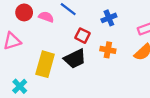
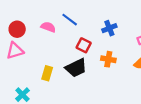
red circle: (24, 12) -> (17, 29), moved
yellow rectangle: (45, 64) -> (47, 73), size x0.6

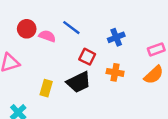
red circle: (17, 29) -> (27, 29), moved

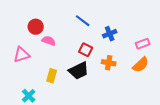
blue line: (71, 28) -> (83, 21), moved
pink semicircle: (47, 36) -> (49, 41), moved

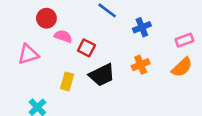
red square: (86, 50) -> (86, 48), moved
orange cross: (109, 63) -> (141, 65), turned -32

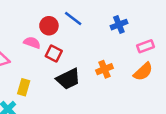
red circle: (46, 18) -> (49, 26), moved
blue cross: (142, 27) -> (119, 25), moved
yellow rectangle: (67, 81) -> (24, 87), moved

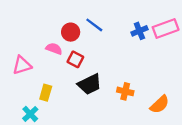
pink rectangle: (146, 46) -> (166, 28), moved, size x1.5
orange cross: (104, 69) -> (125, 91), moved, turned 35
orange semicircle: (143, 72) -> (160, 104), moved

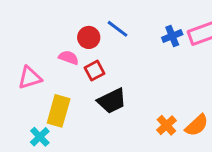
red square: (75, 59) -> (94, 71), turned 35
orange cross: (125, 91) -> (166, 125), moved, turned 35
yellow rectangle: (46, 93) -> (59, 111), size x1.5

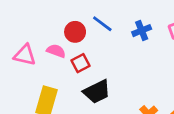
blue cross: (172, 36) -> (142, 31), moved
pink triangle: (30, 78) -> (25, 55), moved, turned 30

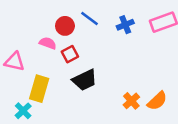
pink triangle: (25, 55) -> (15, 62), moved

